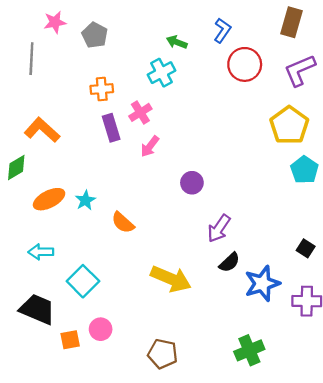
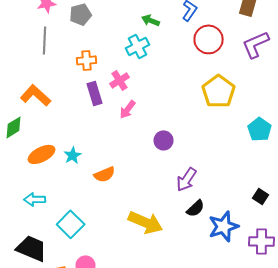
gray pentagon: (95, 35) -> (80, 14), turned 30
gray line: (31, 59) -> (44, 40), moved
yellow pentagon: (289, 125) -> (218, 91), moved
orange semicircle: (123, 223) -> (104, 174), turned -65

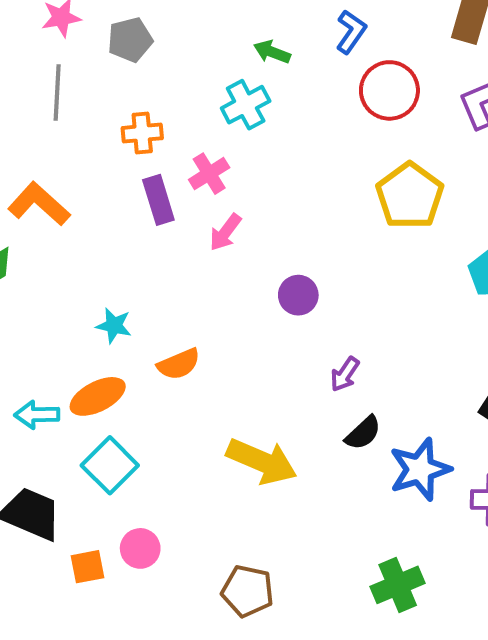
orange ellipse: (42, 154) -> (98, 396), moved
cyan star: (72, 155) -> (114, 326), turned -30
purple arrow: (186, 179) -> (345, 374), size x0.7

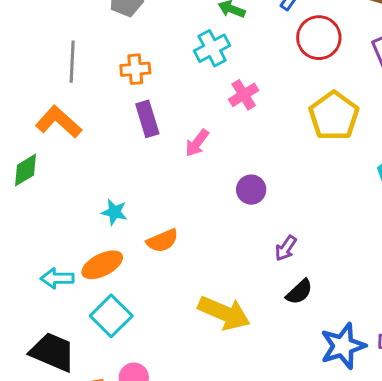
gray line: (57, 92) -> (72, 62), moved
pink cross: (209, 174) -> (244, 95), moved
blue star: (420, 469) -> (343, 346), moved

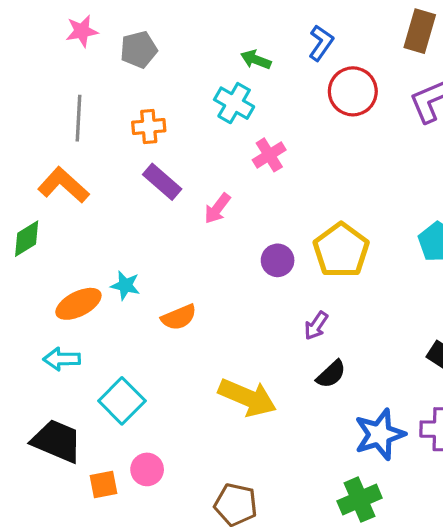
cyan cross: (212, 48) -> (234, 103), turned -32
yellow pentagon: (334, 116) -> (341, 250), moved
purple rectangle: (147, 119) -> (162, 182), turned -32
orange ellipse: (102, 265) -> (78, 304), moved

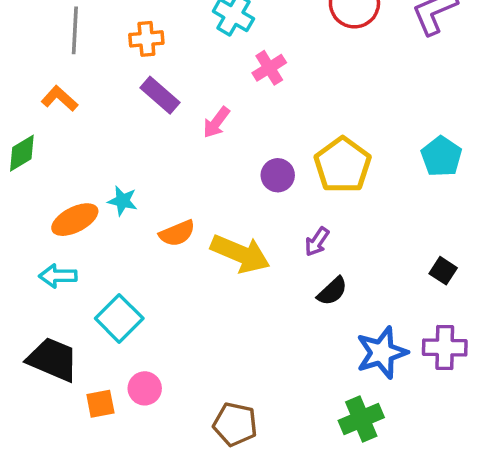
orange L-shape: (63, 185) -> (59, 99), size x0.7
yellow arrow: (247, 398) -> (240, 254), moved

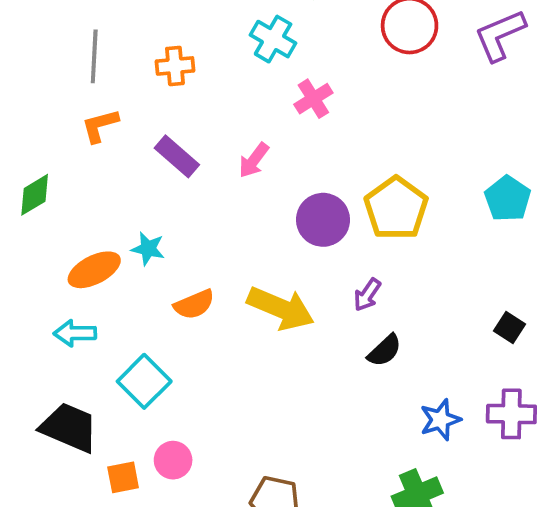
purple rectangle: (160, 95) -> (177, 156), moved
orange L-shape: (59, 99) -> (100, 126), moved, turned -57
purple circle: (278, 175) -> (323, 220), size x1.4
orange semicircle: (177, 233) -> (194, 304), moved
blue star: (382, 353) -> (440, 420), size x0.7

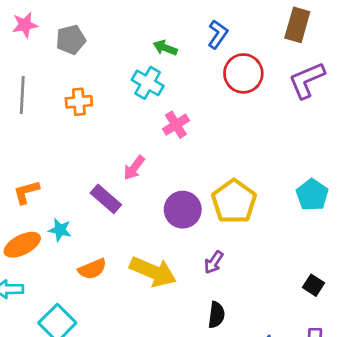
orange L-shape: (100, 126) -> (26, 192), moved
purple rectangle: (177, 156) -> (106, 199), moved
black semicircle: (385, 351) -> (216, 315), moved, turned -40

